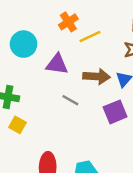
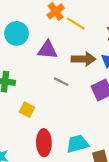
yellow line: (90, 37) -> (76, 24), turned 60
yellow square: (18, 125) -> (27, 110), moved

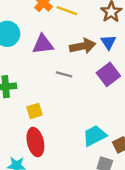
yellow square: (27, 110) -> (35, 111), turned -32
red ellipse: (44, 143) -> (35, 142), moved

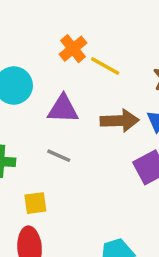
gray line: (64, 74) -> (59, 156), moved

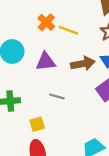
gray line: (59, 156) -> (57, 96), moved

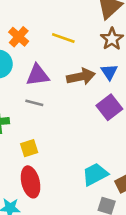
orange cross: (46, 22) -> (19, 37), moved
gray line: (57, 96) -> (34, 103), moved

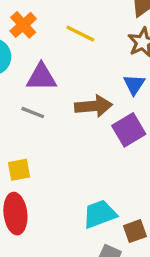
brown arrow: (81, 77) -> (93, 106), moved

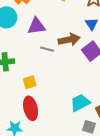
gray line: (33, 113) -> (47, 49), moved

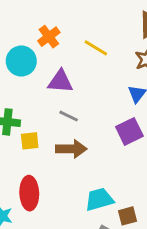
brown arrow: (69, 40) -> (71, 149), moved
yellow square: (30, 82) -> (30, 141), moved

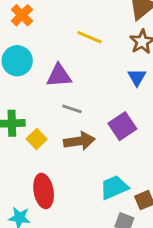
orange cross: (49, 37) -> (22, 15), moved
purple square: (129, 131) -> (122, 126), moved
yellow square: (30, 141) -> (37, 139), turned -30

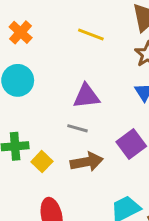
yellow line: (90, 37) -> (91, 35), moved
purple triangle: (59, 76) -> (86, 96), moved

